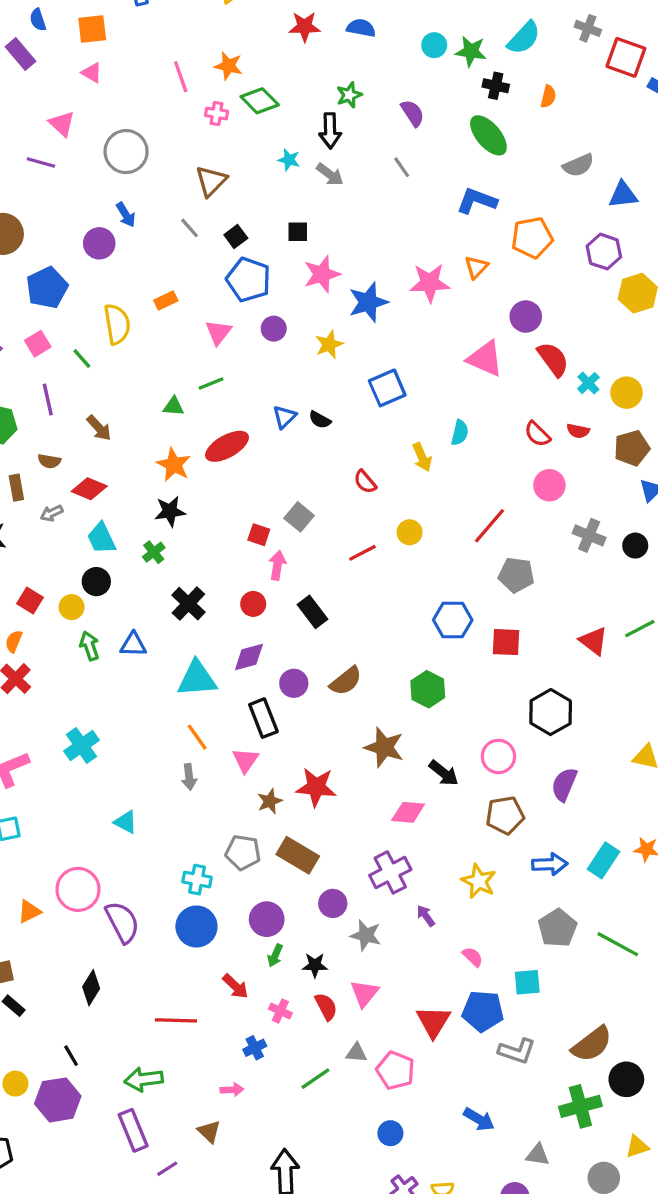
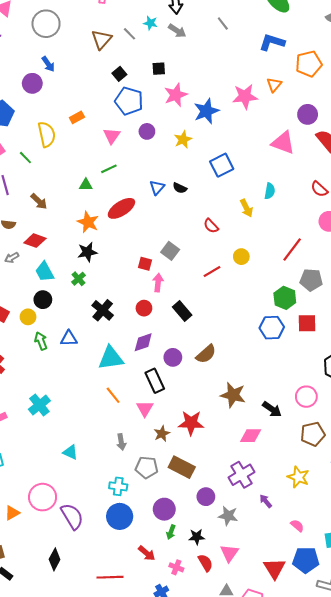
gray line: (190, 228) -> (130, 34), moved
blue hexagon: (453, 620) -> (272, 328), moved
green hexagon: (428, 689) -> (285, 298), moved
gray arrow: (189, 777) -> (121, 442), moved

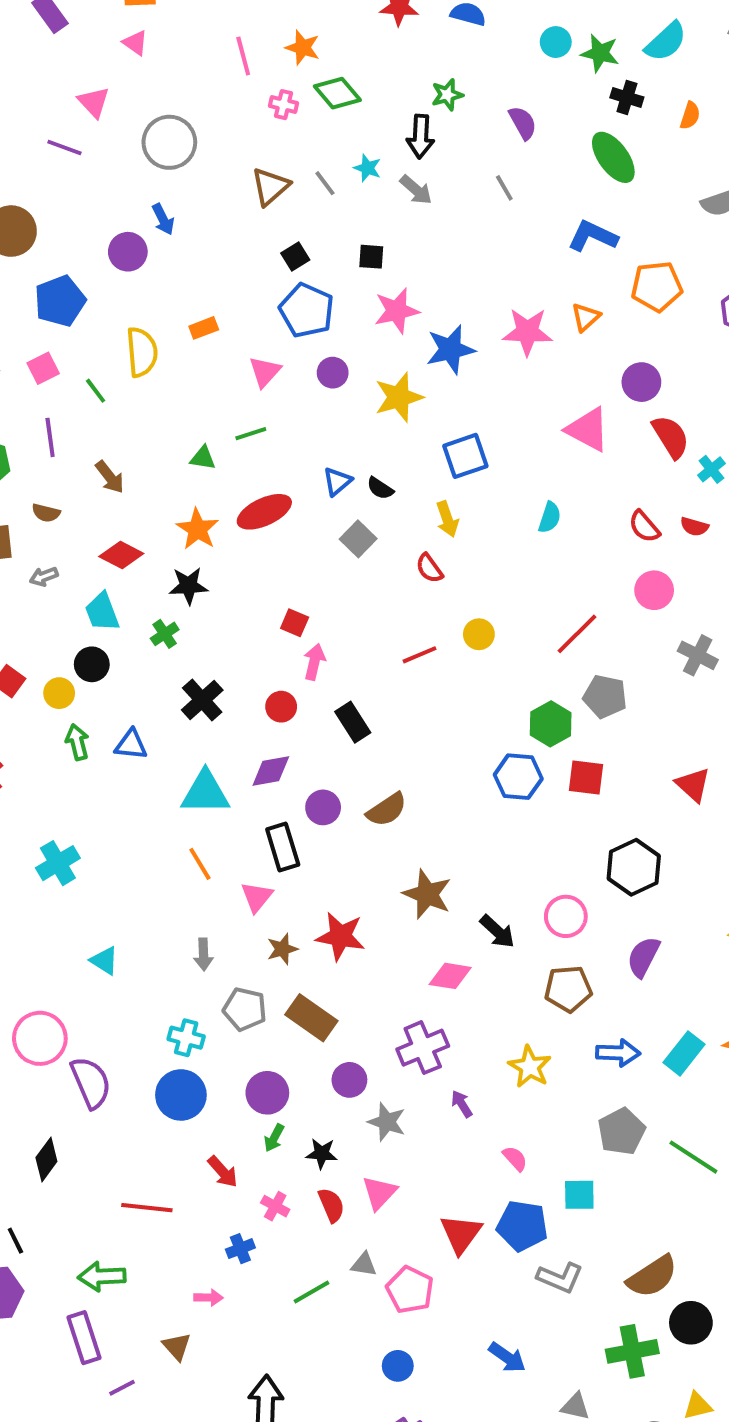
yellow star: (183, 139) -> (399, 397), size x1.4
yellow arrow: (247, 208) -> (447, 519), moved
red diamond: (35, 241) -> (121, 555), moved
gray square: (170, 251) -> (358, 539), moved

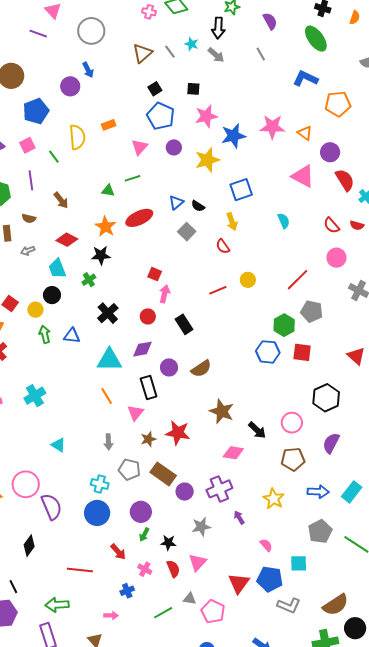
orange triangle: (586, 317) -> (305, 133), moved, turned -42
cyan semicircle: (550, 517) -> (284, 221), turned -42
purple circle: (349, 1080) -> (185, 492), moved
gray star: (387, 1122) -> (201, 527), turned -30

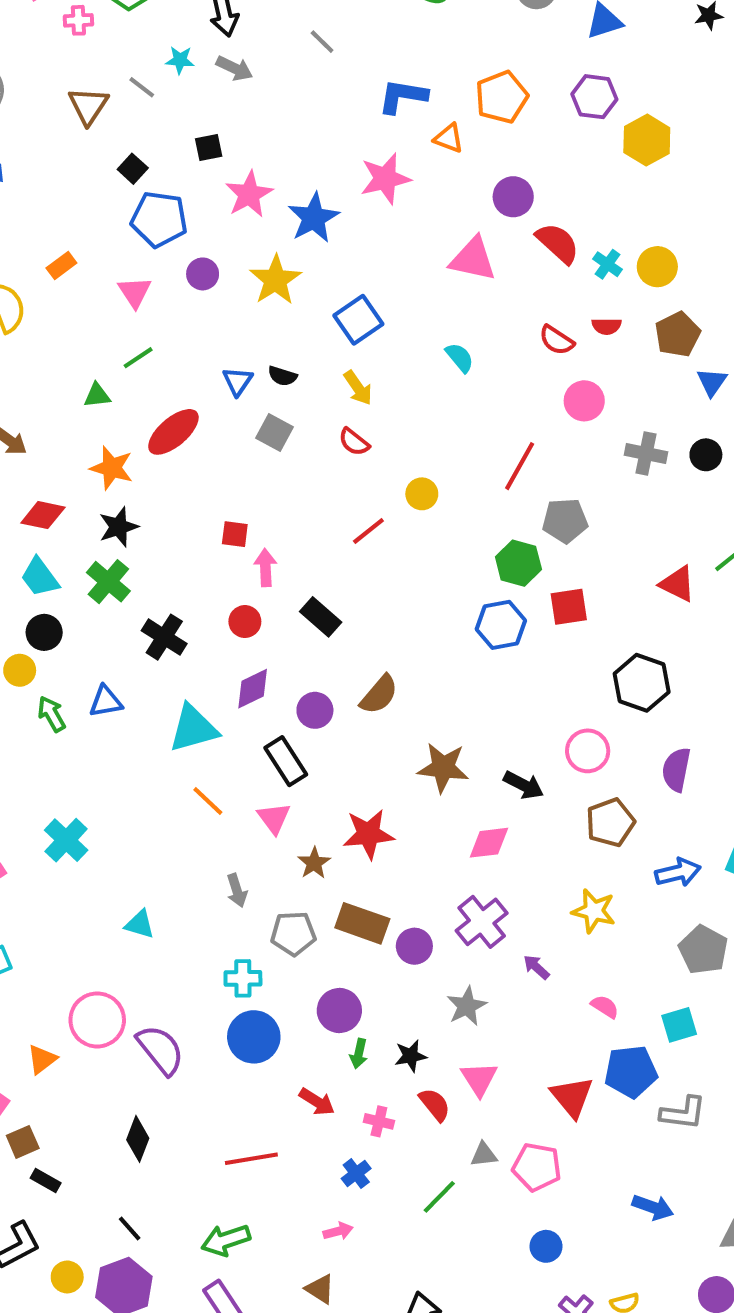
blue L-shape: (305, 78) -> (403, 96), moved
orange triangle: (305, 133) -> (449, 138), moved
green cross: (89, 280) -> (108, 582), size x1.5

